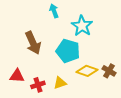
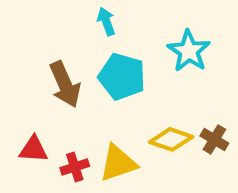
cyan star: (82, 26) -> (189, 51), moved
cyan pentagon: (68, 51) -> (122, 77), moved
yellow triangle: (60, 83) -> (118, 163), size x1.5

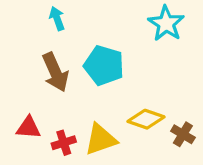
cyan arrow: (106, 21) -> (57, 18), moved
cyan star: (189, 51) -> (166, 23), moved
brown cross: (214, 139) -> (183, 134), moved

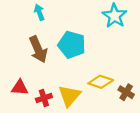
yellow triangle: (101, 139) -> (69, 96), turned -30

